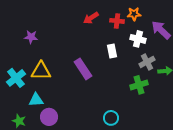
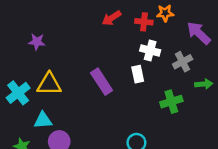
white cross: (138, 39) -> (150, 50), moved
white rectangle: (112, 51) -> (138, 74), moved
gray cross: (147, 62) -> (183, 62), moved

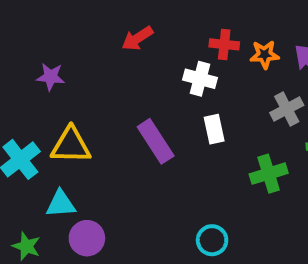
orange star: (165, 13) -> (265, 54), moved
red arrow: (112, 18) -> (137, 38), moved
white cross: (150, 50) -> (200, 79), moved

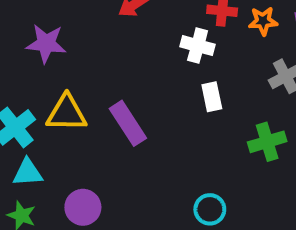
purple star: (51, 77) -> (46, 44), size x1.4
purple rectangle: (156, 141) -> (128, 123), moved
cyan triangle: (61, 204) -> (28, 172), moved

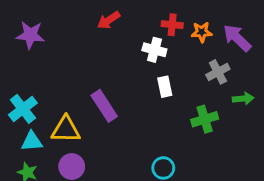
purple star: (46, 44) -> (30, 35), moved
yellow triangle: (67, 113) -> (66, 130), moved

